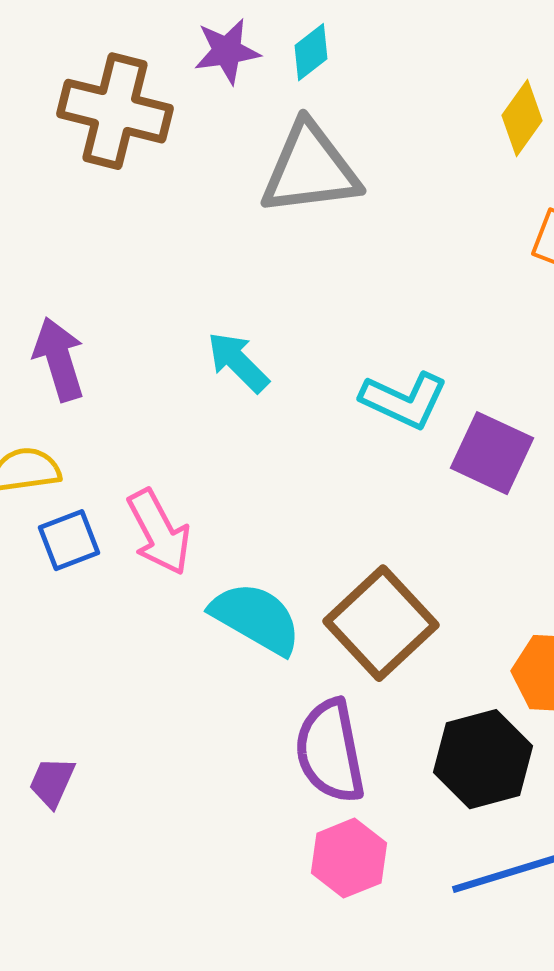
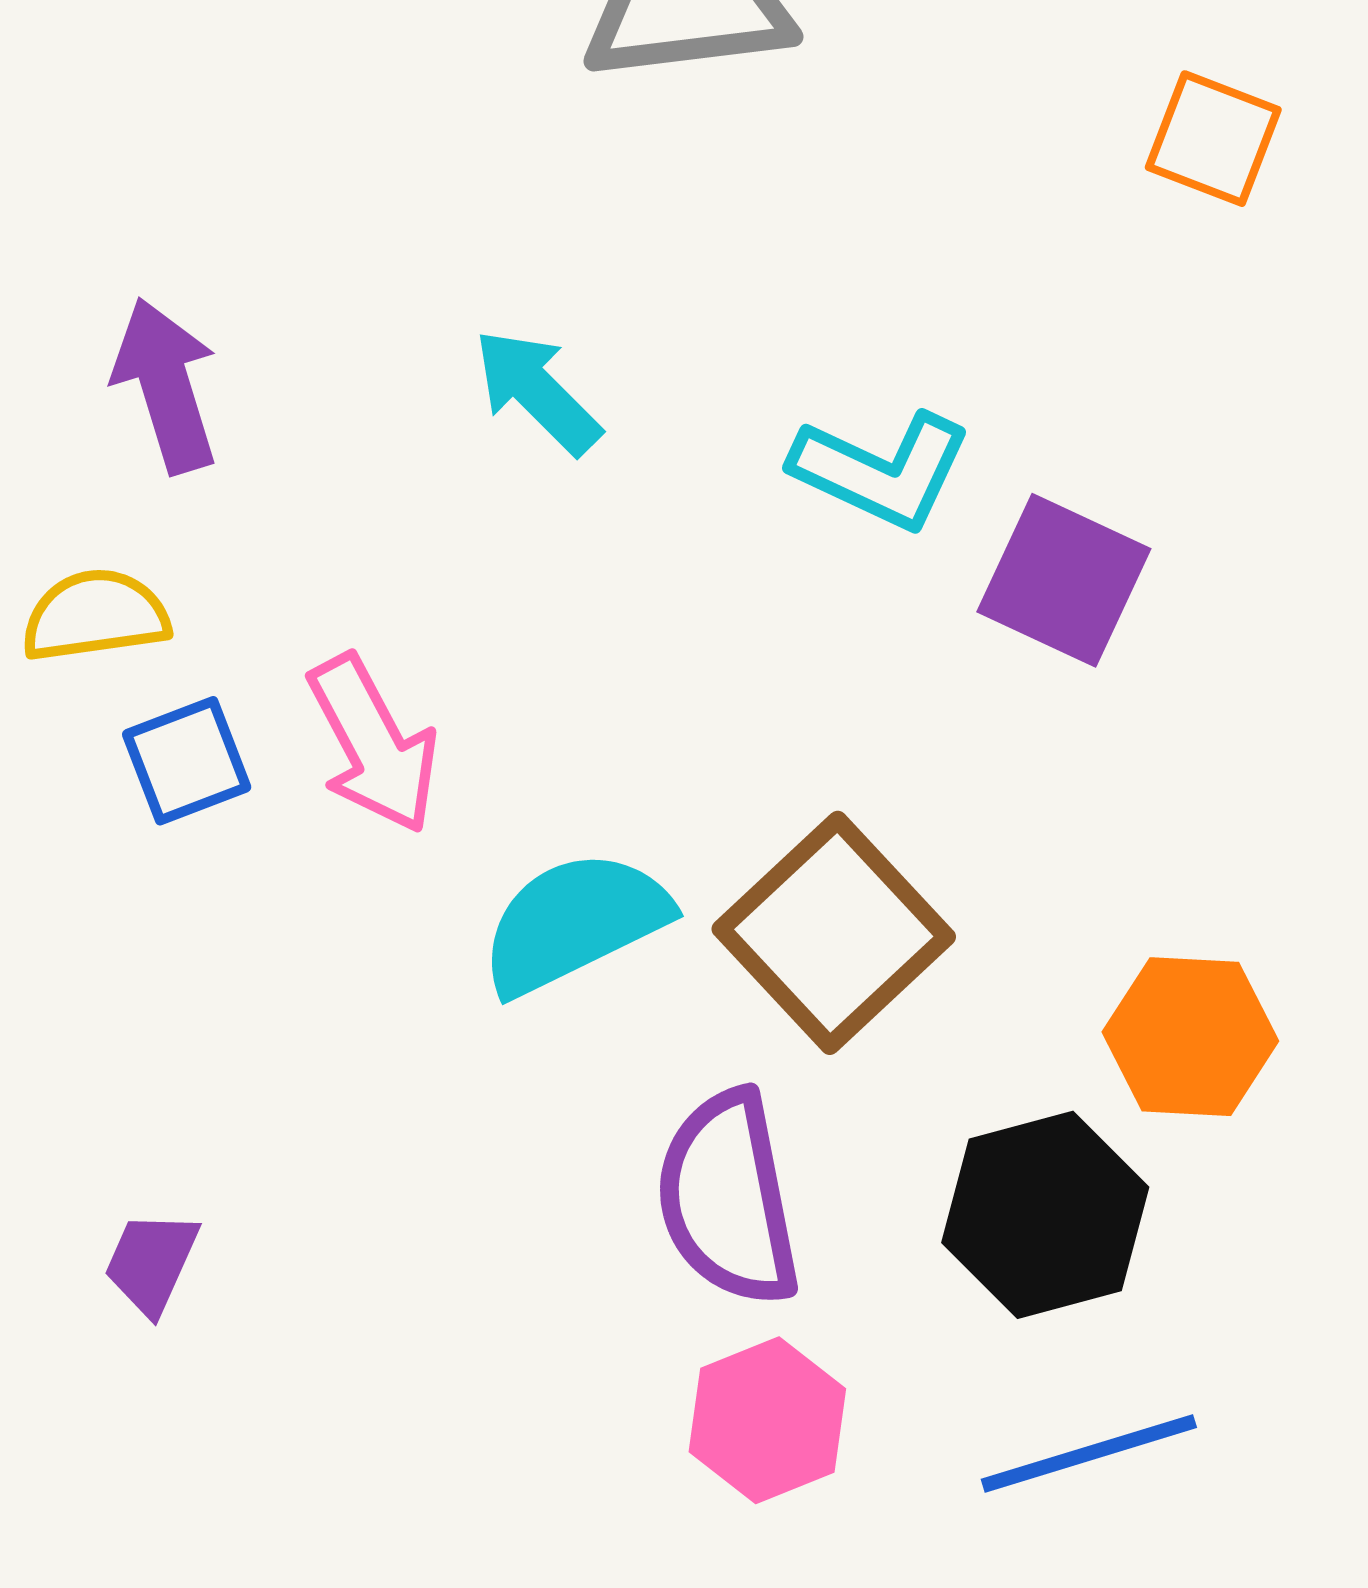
cyan semicircle: (256, 618) -> (574, 922), turned -56

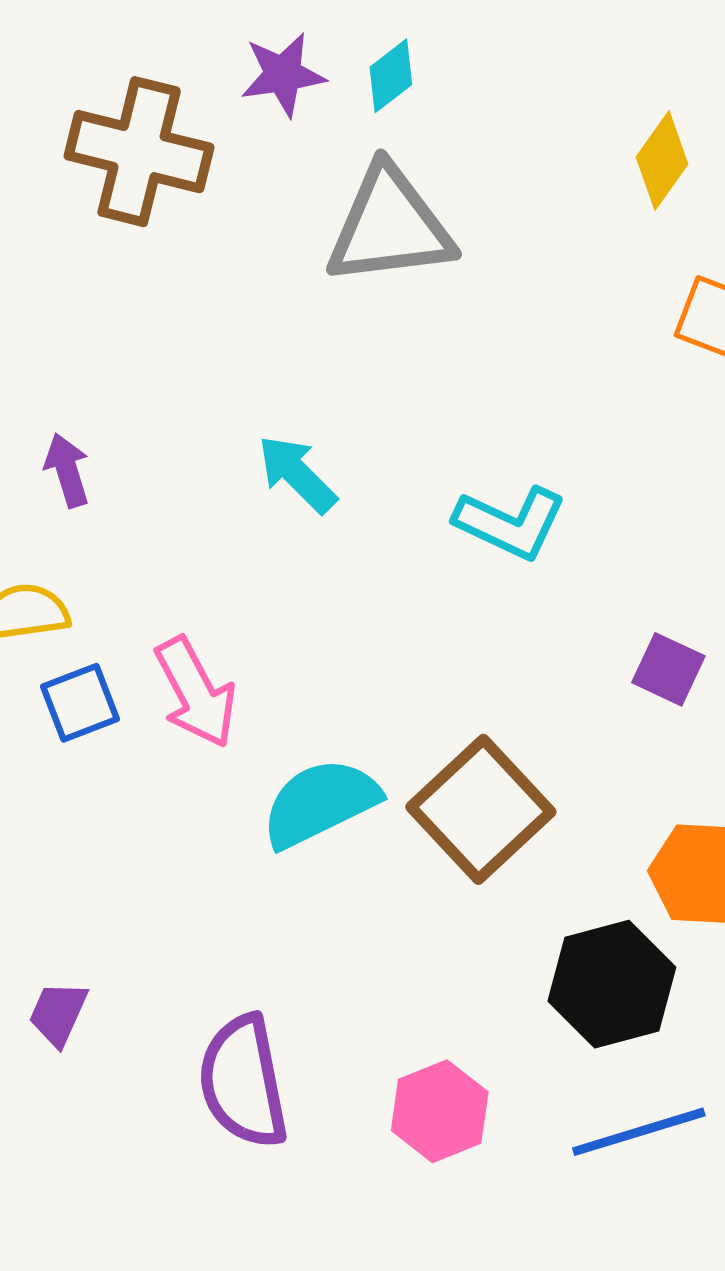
purple arrow: (166, 385) -> (67, 470), size x0.7
purple square: (1064, 580) -> (668, 669), moved, size x0.7
purple semicircle: (728, 1198) -> (243, 1082), moved

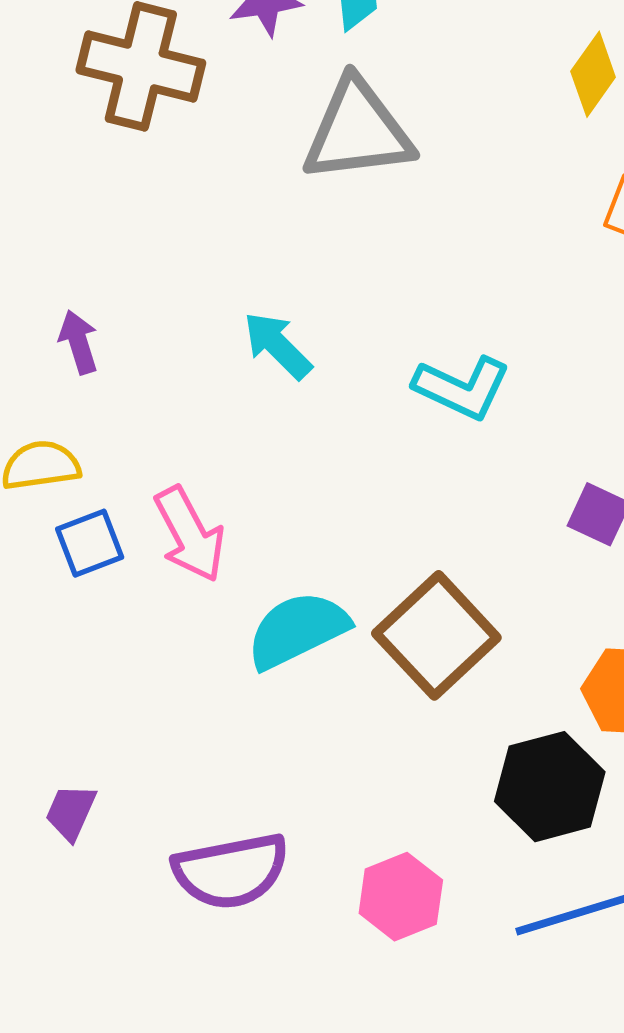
purple semicircle: (243, 1082) -> (231, 871), turned -90

